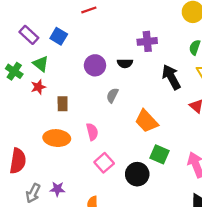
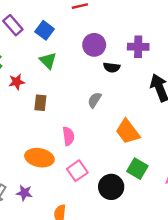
green triangle: (41, 64) -> (48, 61), moved
purple circle: (95, 65) -> (94, 45), moved
orange ellipse: (57, 138) -> (39, 158), moved

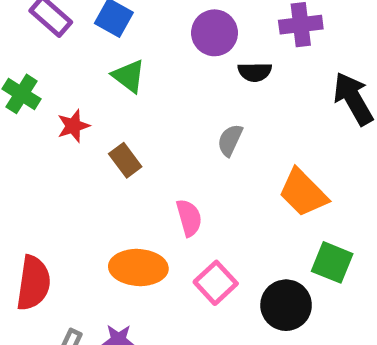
brown rectangle: (40, 103) -> (125, 160), turned -35

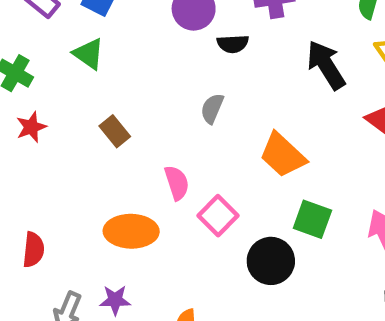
green triangle: (129, 76) -> (89, 54), moved
red star: (73, 126) -> (31, 127), moved
red semicircle: (33, 283) -> (33, 250), size x0.7
pink square: (216, 283) -> (218, 216), moved

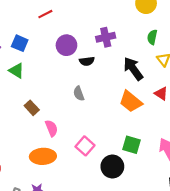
gray semicircle: (212, 108) -> (79, 94), turned -40
orange trapezoid: (283, 155) -> (131, 101), moved
pink semicircle: (177, 183) -> (51, 128), moved

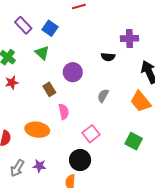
purple circle: (66, 45) -> (73, 72), moved
gray semicircle: (79, 94) -> (103, 96), moved, turned 40
orange ellipse: (43, 156) -> (37, 130), moved
black circle: (112, 166) -> (80, 160), moved

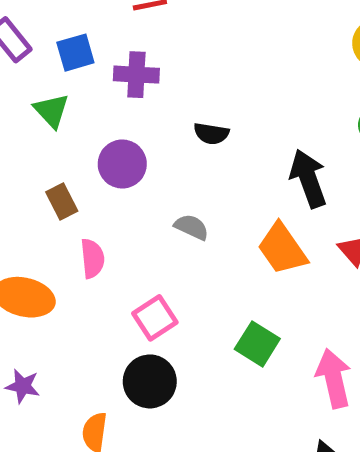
blue square: (50, 28) -> (75, 53), turned 35
purple cross: (129, 38) -> (136, 75), moved
gray semicircle: (103, 96) -> (192, 227), turned 80
black circle: (80, 160) -> (150, 381), moved

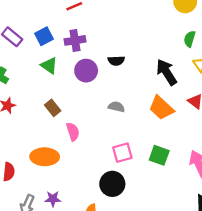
green triangle: (51, 111) -> (49, 65), moved
purple circle: (122, 164) -> (86, 71), moved
pink square: (155, 318) -> (122, 153), moved, turned 30

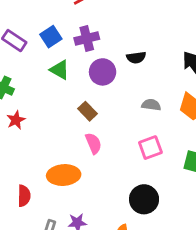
gray semicircle: (116, 107) -> (151, 105), moved
brown rectangle: (53, 108) -> (88, 111), moved
pink square: (122, 153) -> (150, 148), moved

